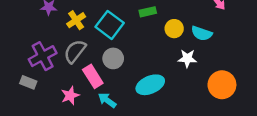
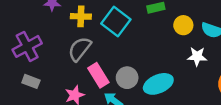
yellow cross: (76, 20) -> (81, 16), turned 36
purple cross: (43, 56) -> (27, 46), moved
gray circle: (113, 58) -> (127, 78), moved

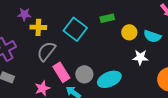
yellow cross: (81, 16) -> (38, 27), moved

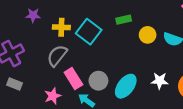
yellow cross: (38, 27) -> (61, 27), moved
white star: (140, 57) -> (160, 81), moved
cyan ellipse: (109, 79) -> (126, 86), turned -30

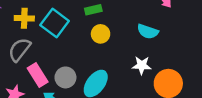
yellow circle: (148, 35) -> (101, 34), moved
white star: (160, 81) -> (142, 65), moved

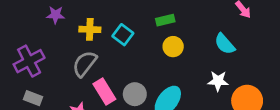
cyan square: (55, 23) -> (123, 35), size x0.7
cyan semicircle: (148, 31) -> (225, 44), turned 30

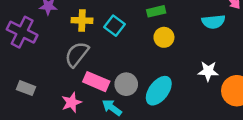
cyan semicircle: (225, 44) -> (213, 22), moved, turned -55
purple cross: (29, 61) -> (22, 32), moved, turned -36
pink rectangle: (104, 91) -> (96, 82), turned -35

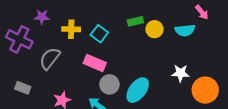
yellow circle: (164, 37) -> (155, 29), moved
gray semicircle: (77, 54) -> (50, 58), moved
pink rectangle: (96, 82) -> (95, 63), moved

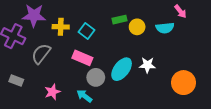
purple star: (42, 17) -> (34, 15), size x1.6
white star: (180, 73) -> (147, 65), moved
cyan ellipse: (138, 90) -> (122, 69), moved

